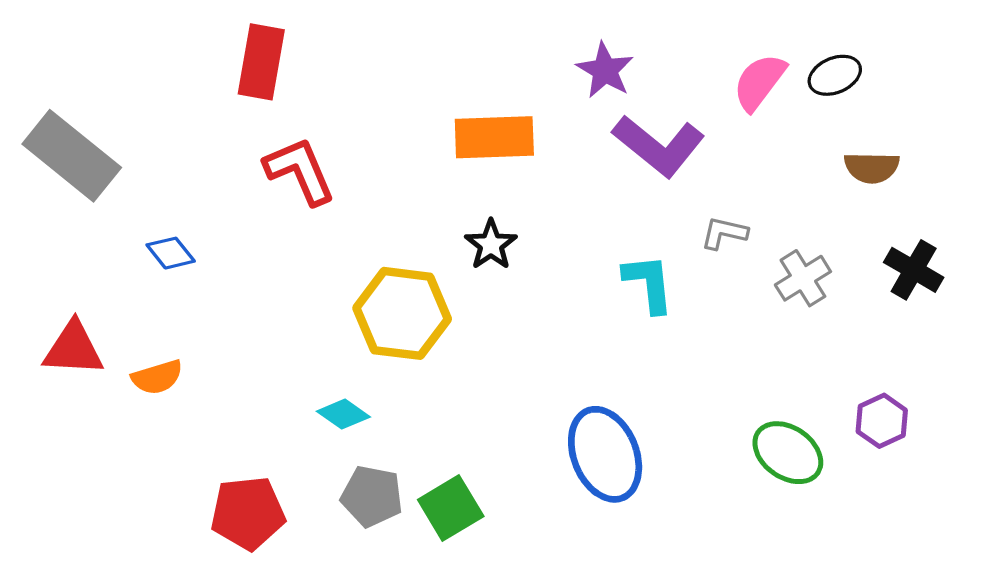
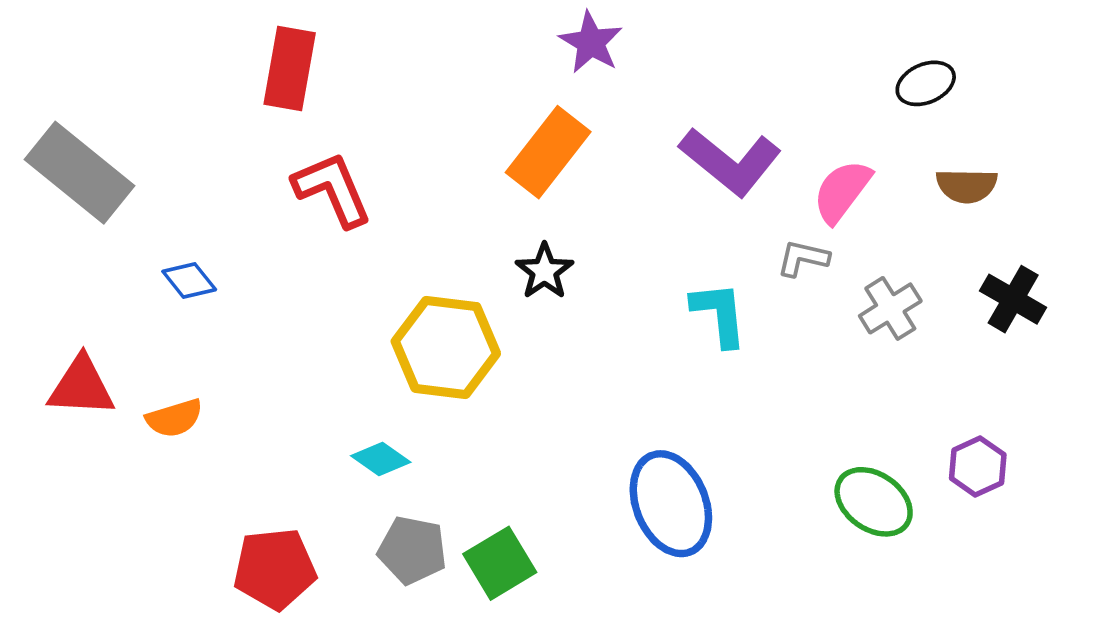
purple star: (605, 70) -> (591, 42), moved
pink semicircle: (759, 82) -> (842, 191), moved
orange rectangle: (494, 137) -> (548, 152), turned -50

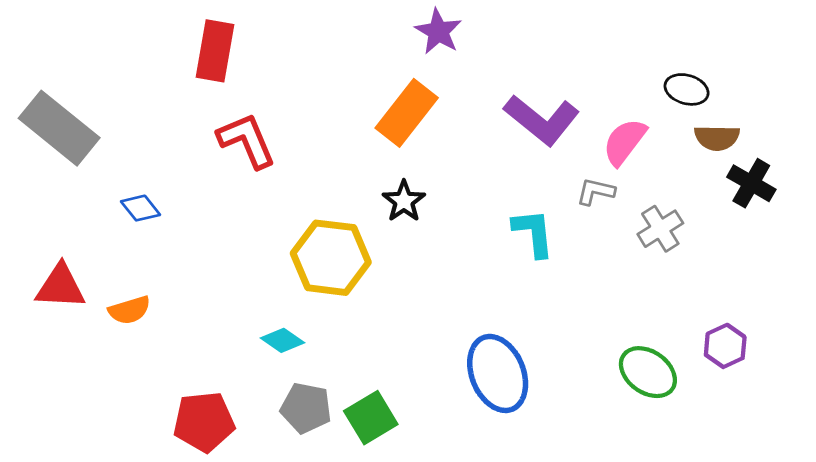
black ellipse: (926, 83) -> (687, 89), moved, turned 39
black cross: (1013, 299) -> (751, 183), moved

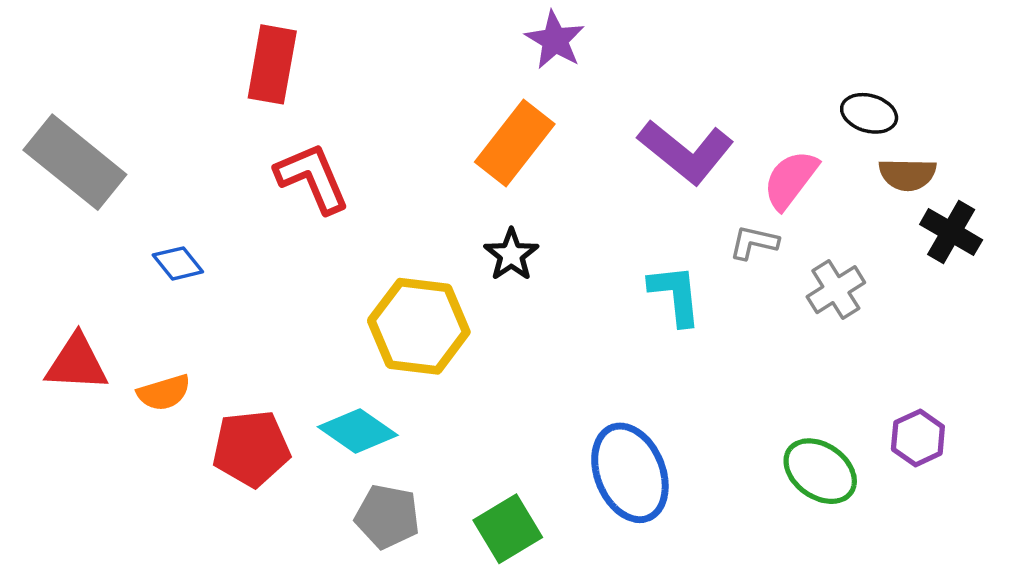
cyan diamond: (283, 340) -> (358, 431), size x1.4
green square: (371, 418) -> (508, 529), moved
red pentagon: (204, 422) -> (251, 448), moved

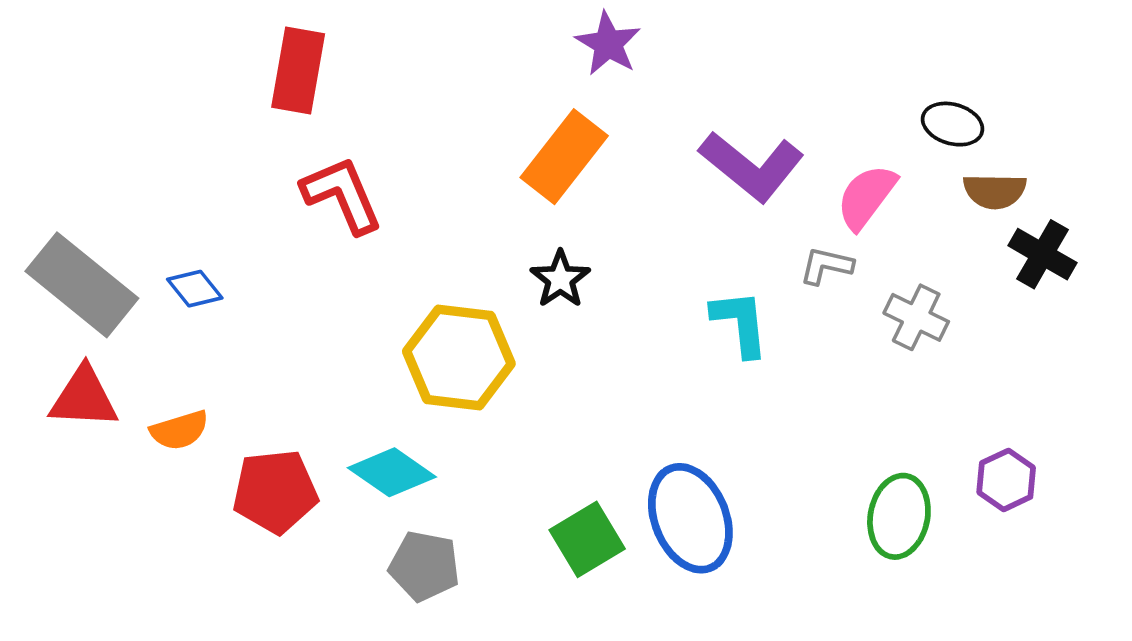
gray rectangle: (75, 162) -> (82, 285), moved
gray cross: (836, 290) -> (916, 317), turned -32
green ellipse: (820, 471) -> (899, 516), turned 66
green square: (508, 529) -> (587, 539), moved

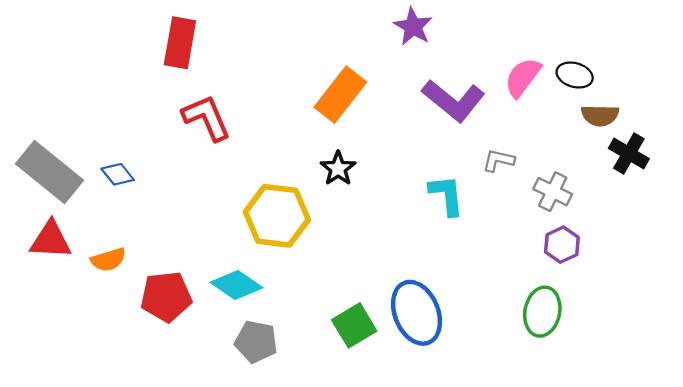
purple star: (608, 44) -> (413, 27), moved
pink semicircle: (866, 197) -> (523, 77), moved
purple hexagon: (1006, 480) -> (562, 245), moved

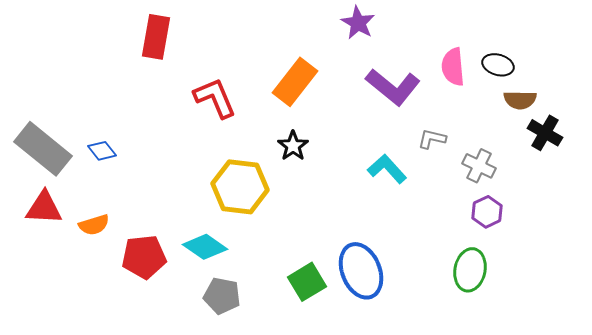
pink semicircle: (523, 77) -> (453, 67), turned -42
red L-shape: (206, 118) -> (215, 98), moved
cyan L-shape: (447, 195) -> (387, 169), turned -36

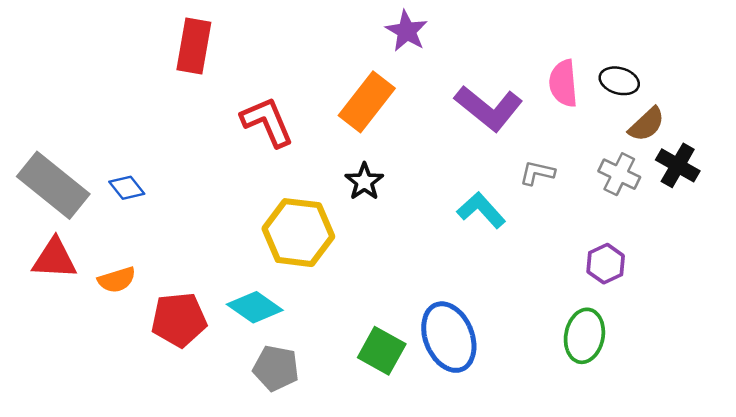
purple star: (358, 23) -> (407, 31), moved
brown semicircle: (520, 100) -> (647, 124), turned -44
gray cross: (479, 166) -> (619, 174), moved
green square: (307, 282) -> (382, 351), turned -30

